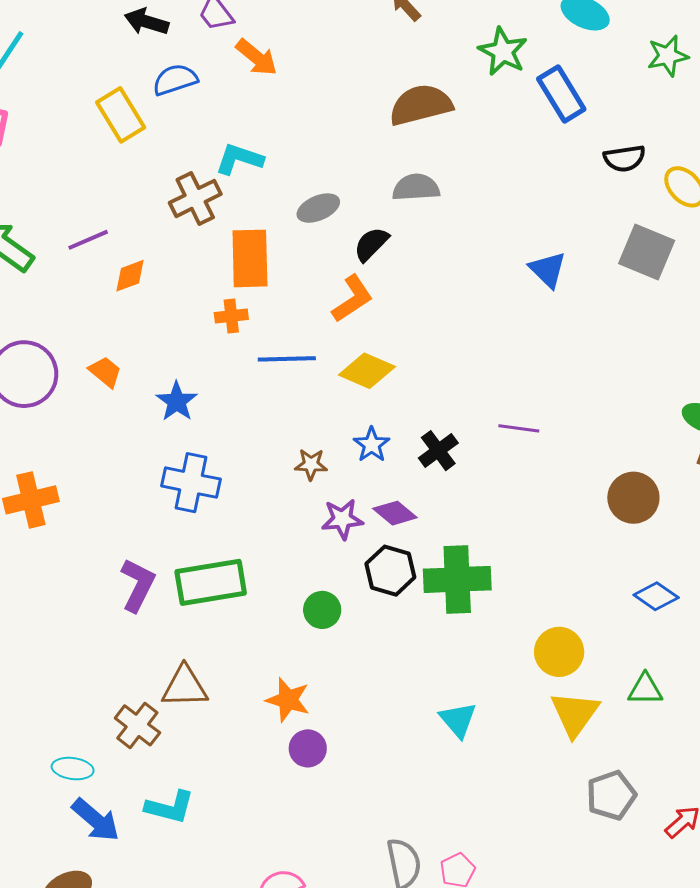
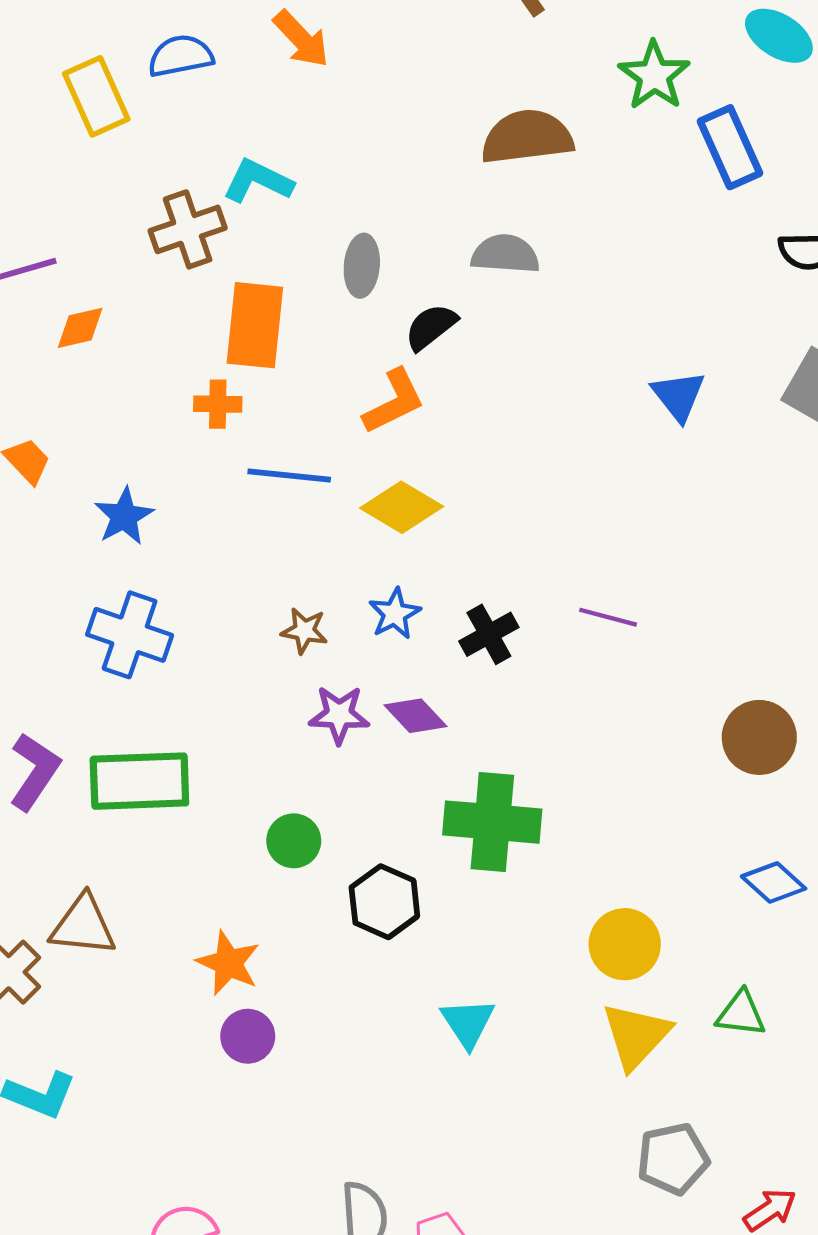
gray ellipse: (318, 208) -> (362, 266), turned -69
black hexagon: (390, 571) -> (384, 902), moved

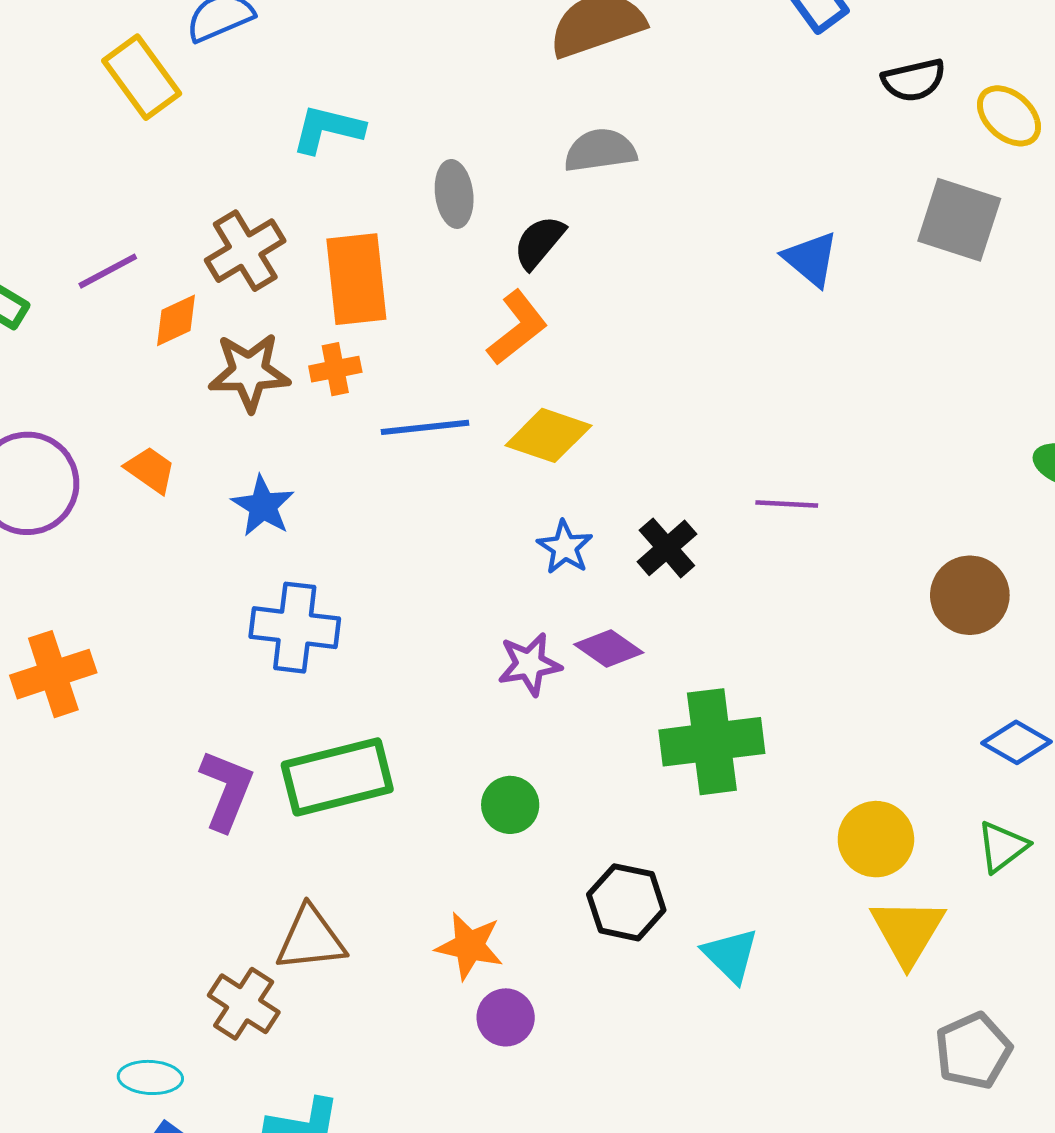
brown cross: (188, 229) -> (245, 251), moved
brown star: (304, 631) -> (249, 372), moved, size x1.6
black hexagon: (384, 902) -> (626, 902), moved
green triangle: (741, 1014) -> (1002, 847), moved, turned -32

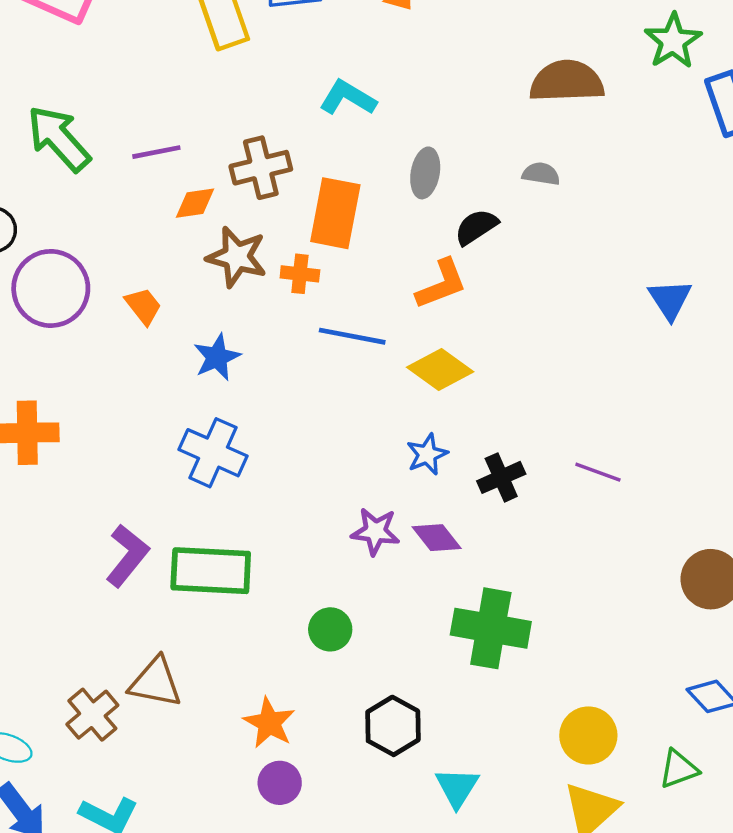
gray semicircle: (600, 150) -> (541, 174), size x0.7

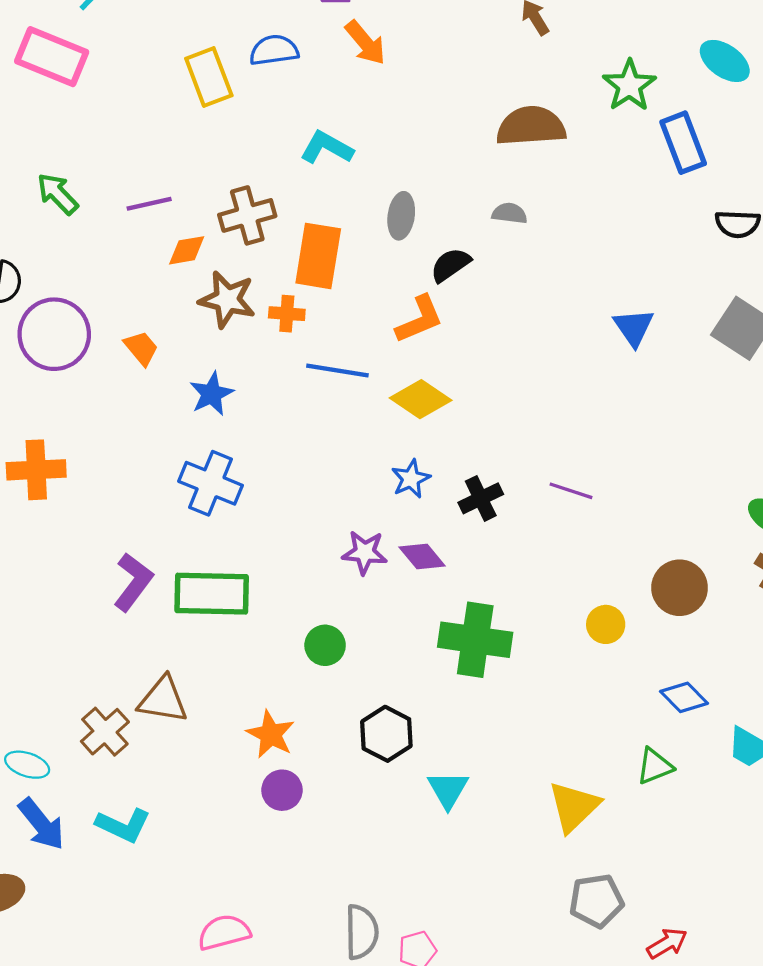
green arrow: (59, 139) -> (57, 194), size x0.7
yellow circle: (588, 735) -> (606, 624), moved, size x0.7

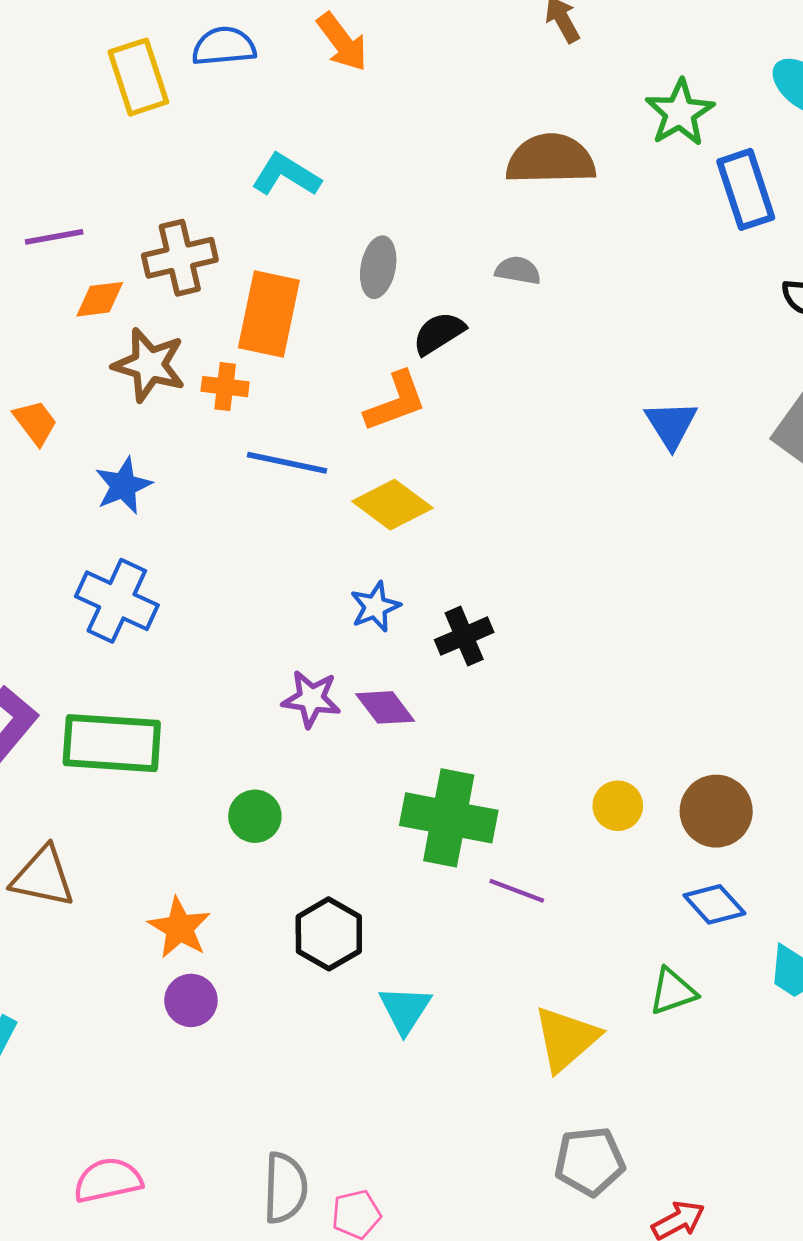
purple line: (571, 491) -> (517, 891), moved
brown circle: (680, 588) -> (716, 811), moved

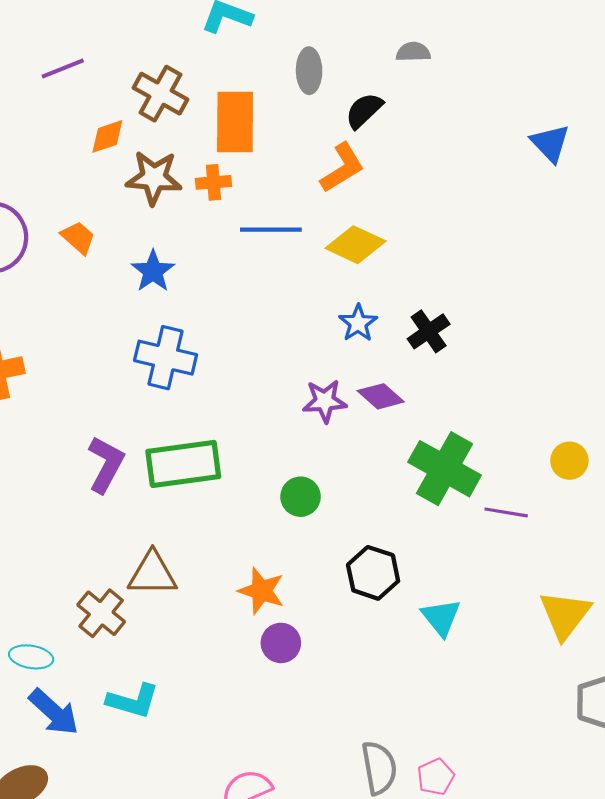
purple line: (54, 237) -> (63, 69), moved
brown cross: (180, 258) -> (161, 94), turned -36
yellow circle: (618, 806) -> (569, 461), moved
green cross: (449, 818) -> (445, 469), turned 30

